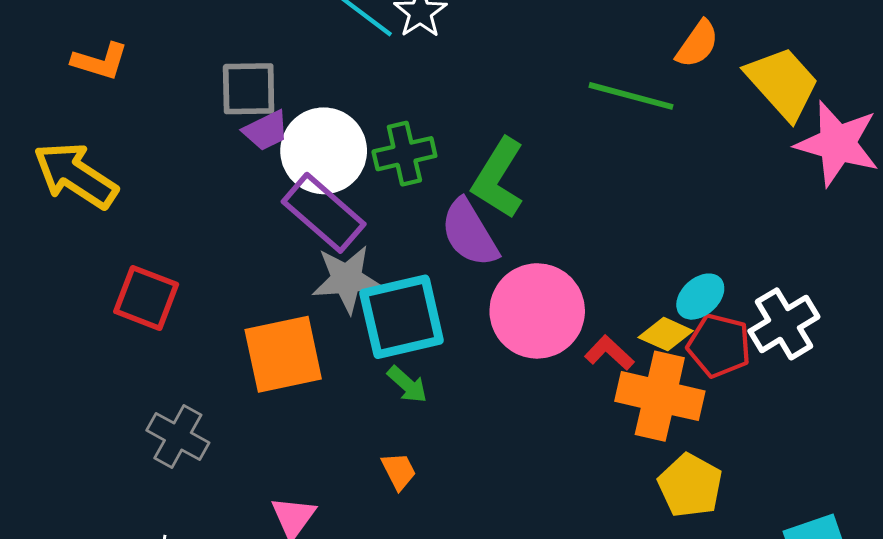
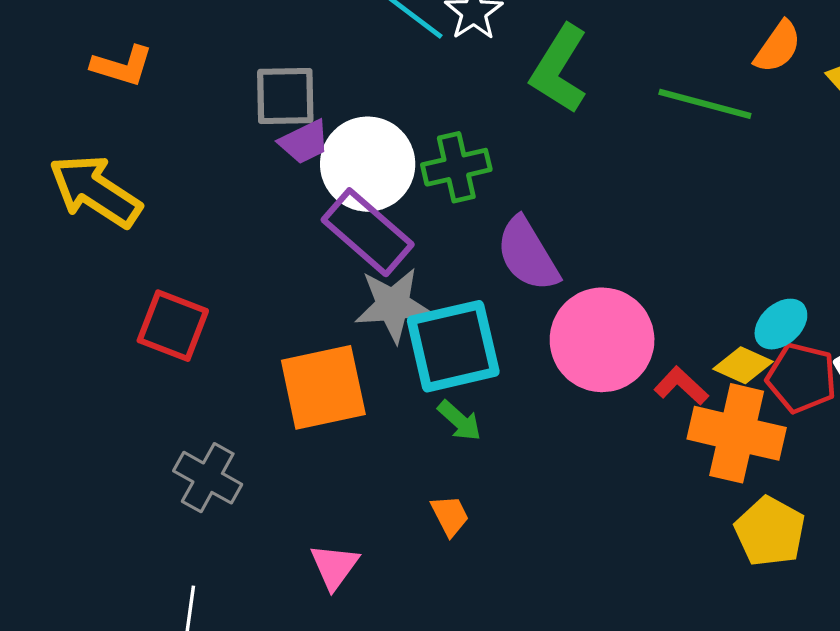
green L-shape: (498, 178) -> (559, 69), moved

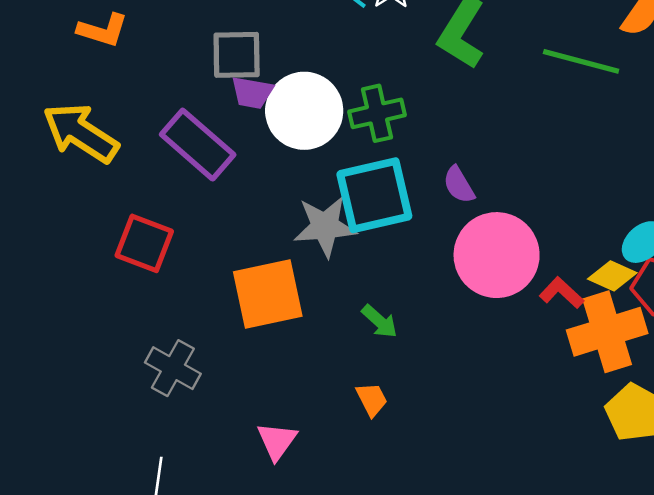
purple trapezoid: (304, 142) -> (252, 93), turned 36
purple rectangle: (368, 232) -> (198, 145), moved
purple semicircle: (528, 254) -> (459, 185), moved, size x0.6
cyan square: (453, 346) -> (374, 195), moved
orange cross: (737, 433) -> (607, 332), turned -30

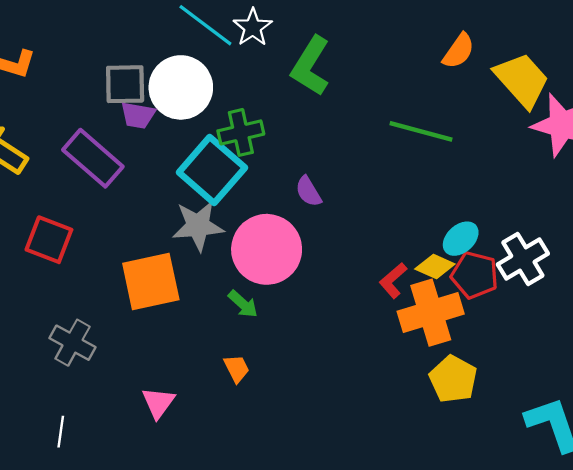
green line: (581, 61) -> (421, 131), moved
white circle: (304, 111) -> (181, 87), moved
cyan square: (374, 195) -> (212, 170), moved, turned -36
pink circle: (497, 255) -> (267, 249), moved
red L-shape: (562, 293) -> (393, 280), turned -84

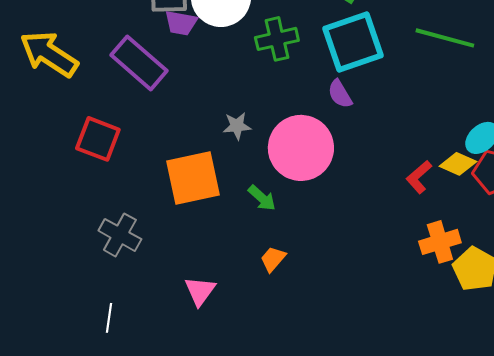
cyan square: (212, 170) -> (353, 42), moved, turned 30
gray star: (198, 226) -> (237, 126), size x0.6
green arrow: (243, 304) -> (262, 198), moved
orange cross: (431, 313) -> (440, 242), moved, size x0.7
orange trapezoid: (237, 368) -> (273, 259), turned -112

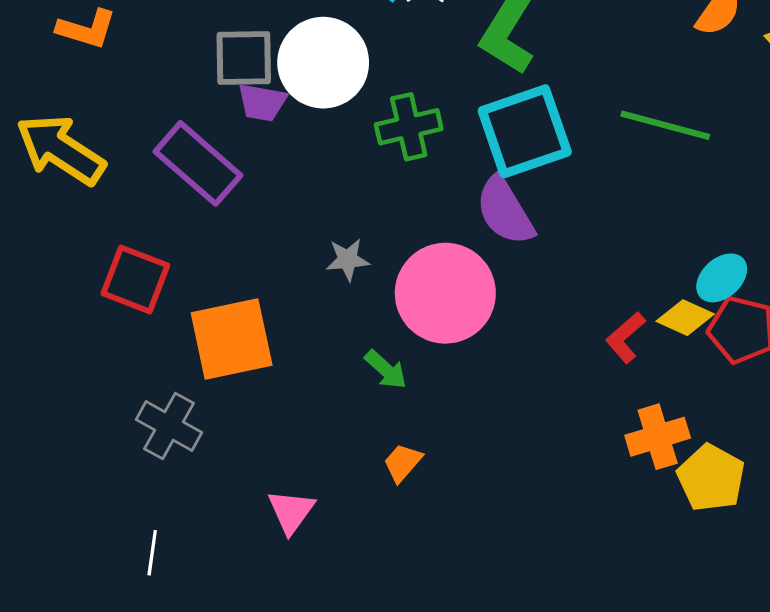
purple semicircle: (340, 94) -> (505, 211), size x1.6
orange square: (193, 178) -> (232, 339), moved

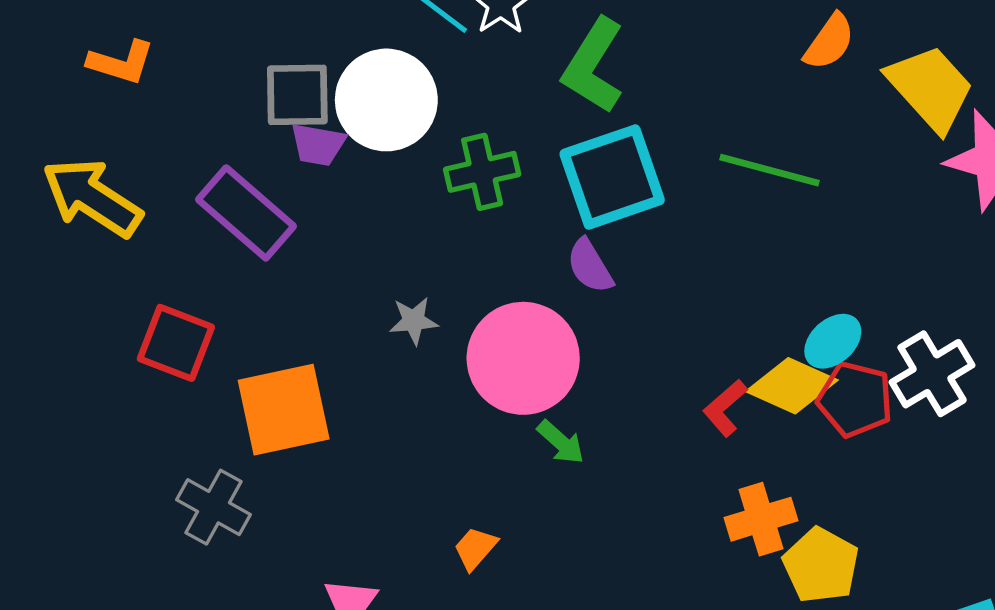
purple semicircle: (505, 211) -> (590, 266), size x0.7
yellow diamond: (685, 318) -> (792, 386), size x1.4
green arrow: (386, 370) -> (561, 442), moved

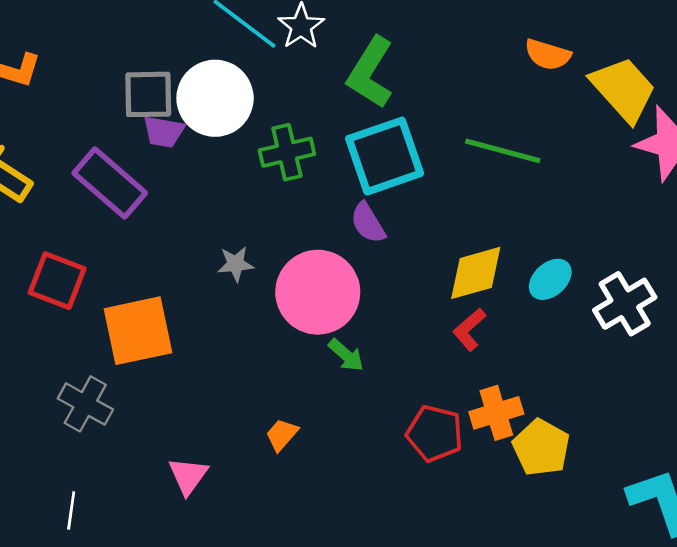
orange semicircle: (829, 42) -> (548, 55), turned 72
yellow diamond: (792, 386) -> (476, 273), moved, turned -40
red pentagon: (855, 399) -> (435, 433), moved

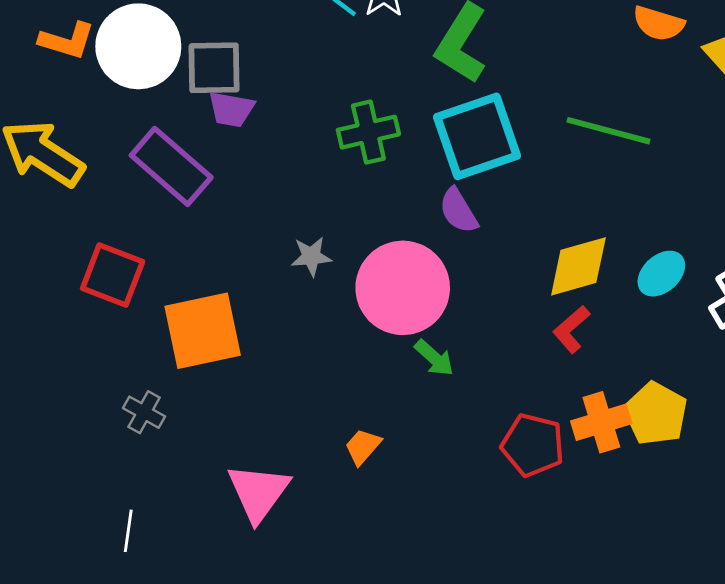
white circle: (215, 98) -> (138, 46), moved
gray cross: (85, 404) -> (144, 412), size x0.7
yellow pentagon: (541, 448) -> (656, 414), moved
pink triangle: (188, 476) -> (258, 492), size x1.4

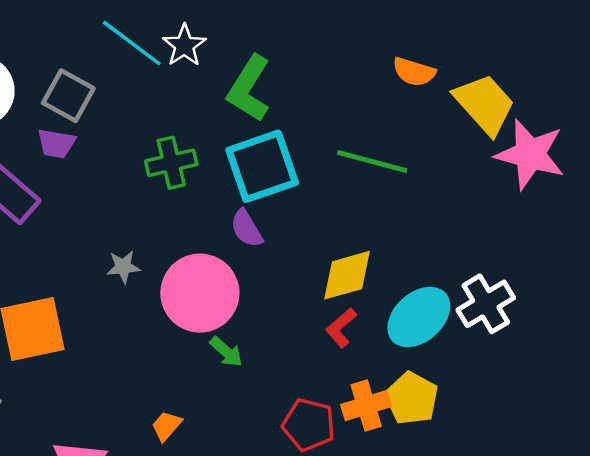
gray square: (214, 68) -> (68, 96), moved, turned 30
cyan ellipse: (661, 274) -> (419, 317), moved, size x1.6

